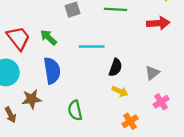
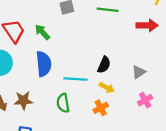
cyan line: (92, 46) -> (75, 79), moved
brown star: (32, 99) -> (23, 101), moved
orange cross: (130, 121) -> (101, 108), moved

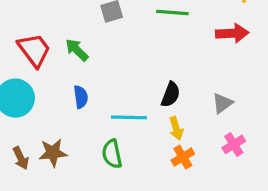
blue semicircle: (44, 64) -> (81, 97), size x0.6
yellow arrow: (107, 88) -> (176, 128), turned 48
orange cross: (101, 108) -> (183, 157), moved

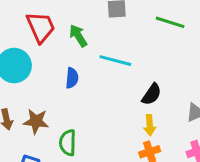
cyan line: (129, 117) -> (115, 61), moved
green semicircle: (112, 154) -> (68, 143), moved

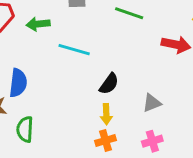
green arrow: (78, 36) -> (38, 24), turned -65
blue semicircle: (72, 78) -> (18, 83), moved, size x1.4

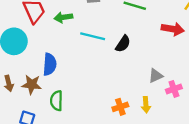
black semicircle: (109, 84) -> (123, 44), moved
yellow arrow: (106, 114) -> (146, 105), moved
pink cross: (152, 141) -> (174, 89), moved

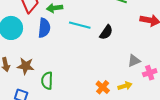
blue semicircle: (50, 64) -> (44, 28), moved
yellow arrow: (146, 105) -> (125, 86), turned -104
orange cross: (120, 107) -> (103, 87), turned -32

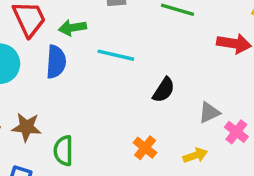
black semicircle: (106, 32) -> (164, 90), moved
pink cross: (150, 73) -> (236, 132), turned -32
orange cross: (103, 87) -> (145, 148), moved

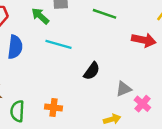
green arrow: (72, 28) -> (40, 16), moved, turned 48
orange cross: (145, 148) -> (53, 108), moved, turned -35

